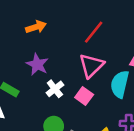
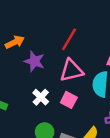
purple star: (37, 64) -> (34, 61), moved
pink triangle: (91, 66) -> (71, 71), turned 40

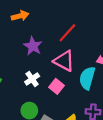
orange arrow: (15, 42) -> (20, 16), moved
pink triangle: (71, 71) -> (64, 61), turned 30

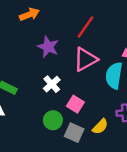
pink triangle: (64, 61) -> (85, 59), turned -50
pink square: (56, 86) -> (75, 104), moved

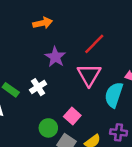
pink triangle: (85, 59) -> (89, 75), turned -40
white cross: (52, 84) -> (38, 87), moved

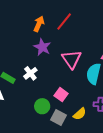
orange arrow: (43, 23) -> (39, 24), moved, turned -49
red line: (94, 44) -> (64, 22), moved

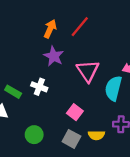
white cross: (30, 73) -> (39, 87), turned -32
green circle: (42, 106) -> (34, 135), moved
yellow semicircle: (80, 114) -> (96, 135), turned 40

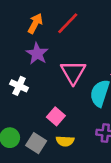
yellow semicircle: (96, 135) -> (65, 141), moved
gray square: (71, 139) -> (36, 143), moved

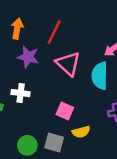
red line: (68, 23) -> (54, 32), moved

